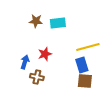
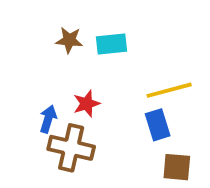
brown cross: (37, 77) -> (71, 148), size x1.6
brown square: (85, 81) -> (177, 167), moved

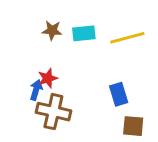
yellow line: (169, 90) -> (127, 38), moved
red star: (87, 104) -> (48, 78), moved

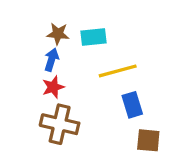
yellow line: (127, 38) -> (118, 71), moved
blue arrow: (36, 90) -> (51, 60), moved

